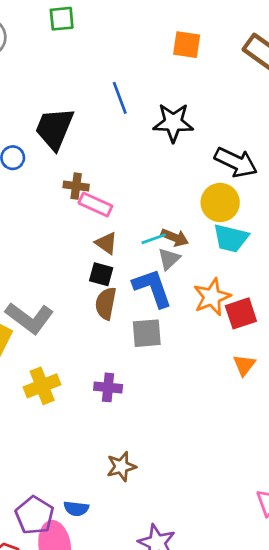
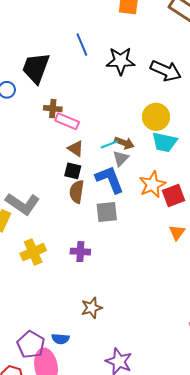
black arrow: (236, 162) -> (166, 71), moved

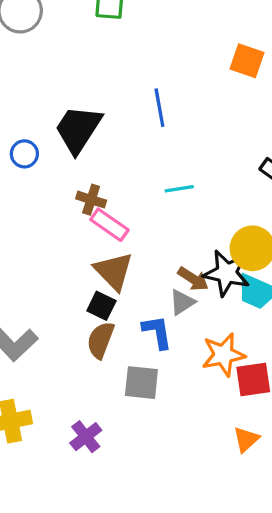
black star: (121, 61) -> (227, 273), moved
cyan line: (109, 144) -> (179, 189), moved
brown triangle: (76, 149) -> (114, 271), size x1.5
blue L-shape: (110, 179) -> (157, 332), size x0.7
purple cross: (80, 252) -> (86, 437), turned 36

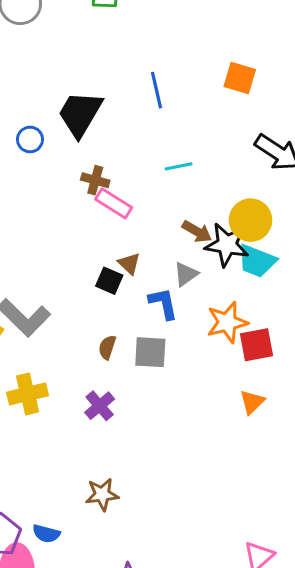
orange square: (247, 61) -> (240, 78), moved
brown triangle: (114, 271) -> (129, 264), moved, size x0.6
brown arrow: (193, 279) -> (197, 232), moved
brown semicircle: (101, 340) -> (107, 347), moved, size x0.7

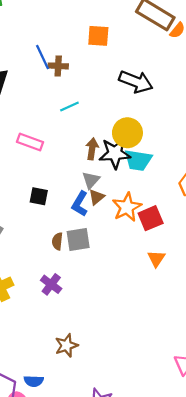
brown cross: (95, 180) -> (58, 66), moved
brown arrow: (197, 232) -> (92, 149), turned -100
brown triangle: (129, 264) -> (97, 197), moved, turned 49
blue L-shape: (163, 303) -> (80, 204), turned -125
brown semicircle: (107, 347) -> (57, 241), moved

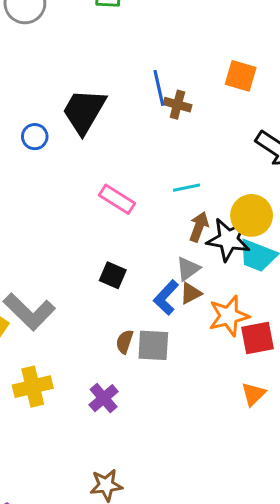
cyan line: (69, 107) -> (186, 188), moved

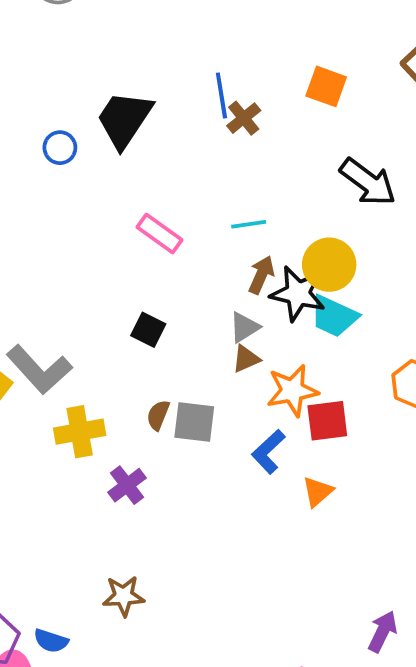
brown cross: (177, 105) -> (244, 118), turned 32
blue L-shape: (166, 297) -> (268, 452), moved
yellow cross: (33, 387) -> (80, 432), moved

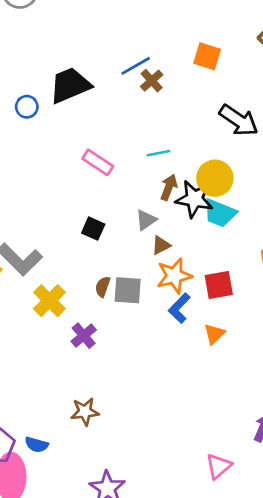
blue line: (221, 95) -> (136, 66), turned 72
black trapezoid: (124, 119) -> (70, 85), turned 36
gray triangle: (244, 327) -> (146, 220), moved
orange star: (292, 391) -> (174, 276), moved
yellow cross: (80, 432) -> (49, 301), turned -32

